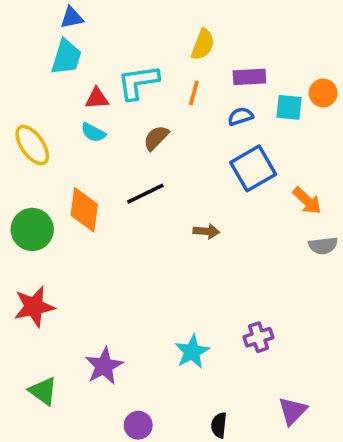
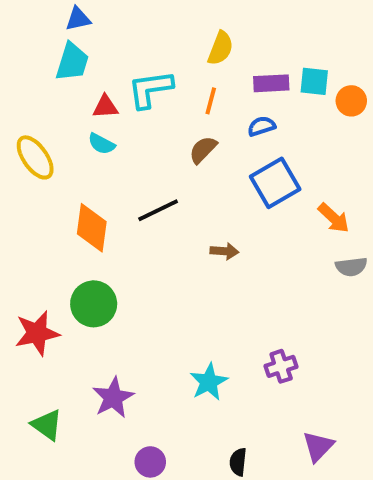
cyan square: (289, 107) -> (314, 81), moved
brown semicircle: (156, 138) -> (203, 150), moved
green circle: (32, 229) -> (94, 304), moved

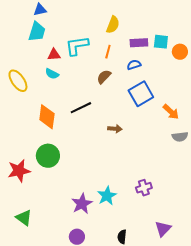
purple star: (113, 398) -> (82, 204), moved

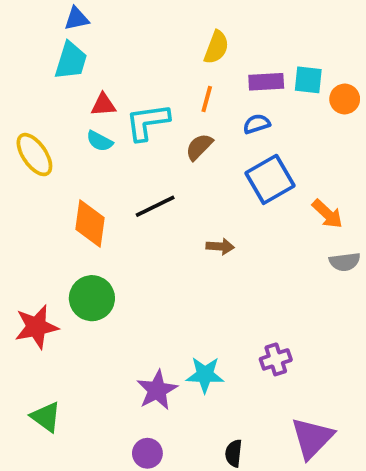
cyan L-shape: (77, 46) -> (147, 122), moved
cyan star: (107, 196) -> (205, 375), turned 30
purple triangle: (163, 229) -> (312, 438), size x1.4

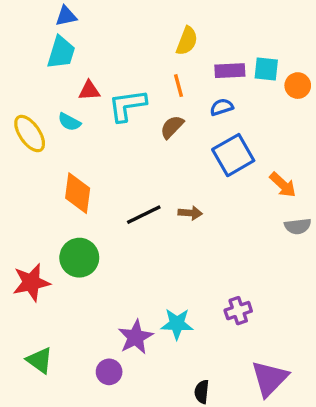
orange line: (207, 99) -> (179, 86), turned -30
cyan semicircle: (100, 141) -> (69, 122), moved
black line: (155, 206) -> (144, 215), moved
purple circle: (147, 453) -> (109, 372), moved

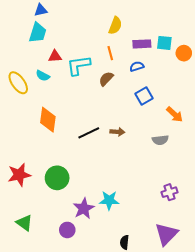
blue square: (233, 155) -> (144, 96), size x0.7
gray semicircle: (298, 226) -> (160, 140), moved
green circle: (79, 258) -> (57, 178), moved
purple cross: (238, 311) -> (169, 192), moved

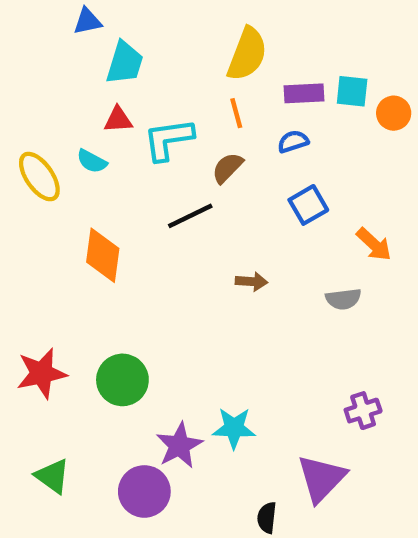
yellow semicircle: (115, 26) -> (247, 54), size x1.4
cyan trapezoid: (38, 33) -> (125, 63), moved
black line: (89, 133) -> (190, 216), moved
purple circle: (67, 230) -> (144, 491), size x1.5
purple triangle: (166, 234) -> (321, 478), moved

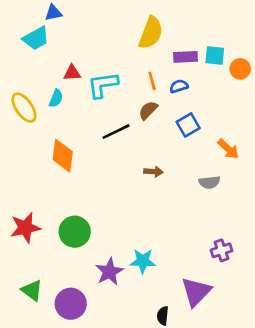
cyan trapezoid: (125, 63) -> (36, 38), moved, turned 44
orange line: (236, 113) -> (152, 81), moved
cyan semicircle: (92, 161) -> (56, 98), turned -96
brown semicircle: (227, 168) -> (148, 110), moved
purple circle: (144, 491) -> (71, 304), moved

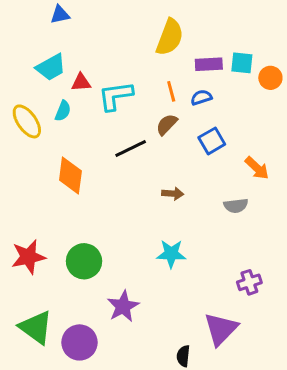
cyan trapezoid: (36, 38) -> (51, 67), moved
cyan star: (143, 261) -> (171, 254), moved
green triangle: (32, 290) -> (36, 327), size x1.4

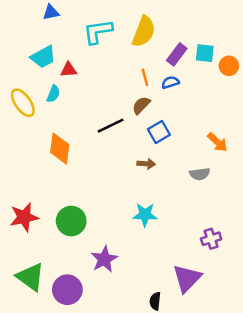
purple rectangle: (209, 64) -> (177, 54), turned -50
cyan L-shape: (116, 96) -> (98, 32), moved
blue square: (212, 141) -> (159, 132), moved

